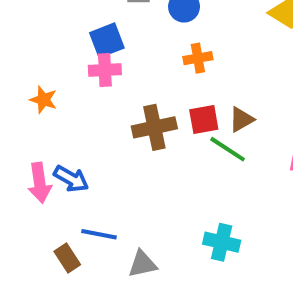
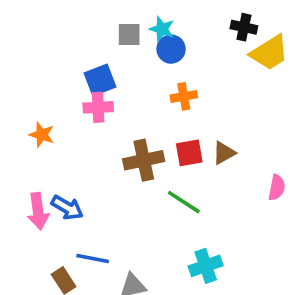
green line: (228, 149) -> (184, 202), moved
cyan cross: (222, 242) -> (206, 266), turned -32

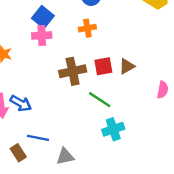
blue square: (100, 80) -> (43, 17), turned -30
orange cross: (184, 96) -> (87, 28), moved
cyan cross: (206, 266) -> (113, 129), moved

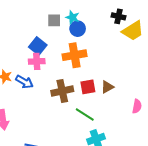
orange cross: (87, 28) -> (75, 55), size x1.6
blue arrow: (21, 103) -> (24, 82), moved

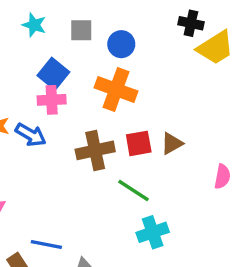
cyan star: (72, 17) -> (34, 25), moved
orange cross: (75, 55) -> (116, 89), turned 30

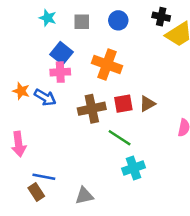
blue circle: (121, 44) -> (118, 20), moved
blue line: (46, 245) -> (44, 177), moved

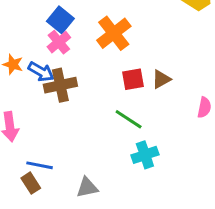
orange cross: (107, 65) -> (114, 33), turned 32
pink cross: (60, 72) -> (59, 42), turned -36
brown cross: (92, 109) -> (60, 85), moved

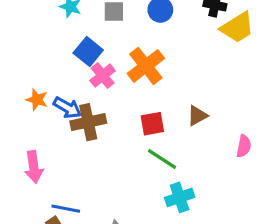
pink cross: (59, 42) -> (103, 76), moved
red square: (133, 79) -> (152, 124), moved

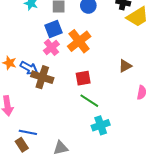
blue square: (88, 52) -> (53, 29), moved, turned 30
brown triangle: (197, 116) -> (125, 66), moved
brown cross: (88, 122) -> (42, 77), turned 30

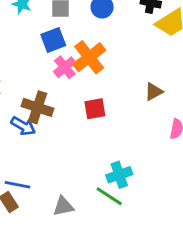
pink cross: (51, 47) -> (65, 67), moved
blue arrow: (29, 68) -> (23, 126), moved
green line: (89, 101) -> (109, 196), moved

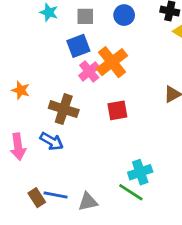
blue arrow: (23, 126) -> (52, 141), moved
blue line: (17, 185) -> (56, 195), moved

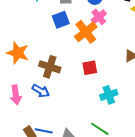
pink cross: (89, 71) -> (99, 17), moved
orange star: (21, 90) -> (18, 53), size x1.6
cyan cross: (140, 172) -> (109, 95), moved

